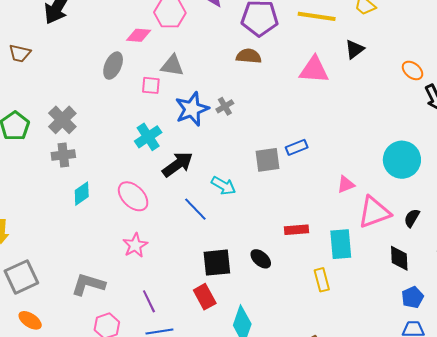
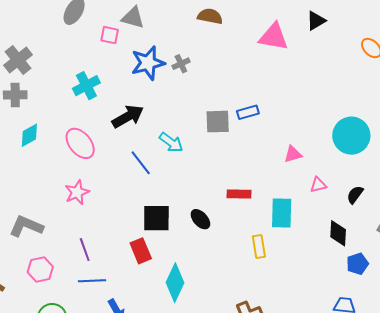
cyan cross: (148, 137) -> (86, 86), moved
pink triangle: (374, 212) -> (318, 185), size x0.5
blue pentagon: (412, 297) -> (357, 264), moved

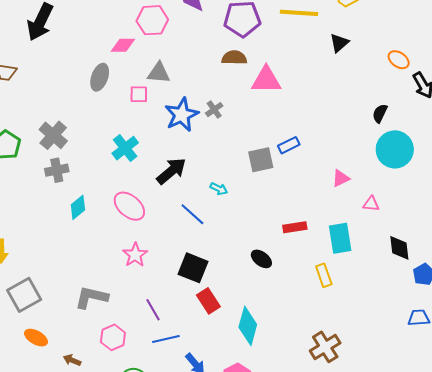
pink triangle: (274, 37) -> (266, 80), moved
cyan arrow: (171, 142) -> (219, 189), size x0.7
pink triangle: (318, 185) -> (371, 204), turned 30
black semicircle: (355, 195) -> (380, 113), moved
black square: (156, 218) -> (193, 268), moved, turned 32

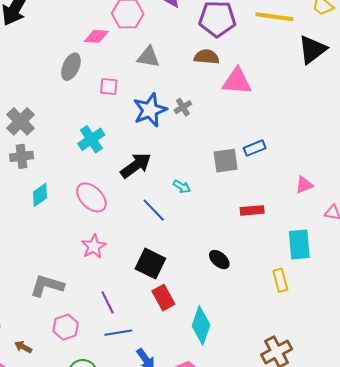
black triangle: (339, 43) -> (312, 50), size x1.5
gray triangle: (159, 73) -> (148, 57), moved
red rectangle: (295, 227) -> (252, 210), moved

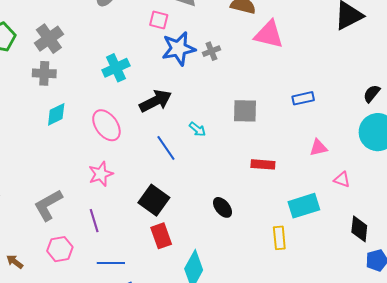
pink square: (109, 87) -> (159, 20), moved
blue rectangle: (255, 148) -> (303, 98), moved
cyan rectangle: (299, 245) -> (304, 206), turned 68
gray L-shape: (47, 286) -> (48, 205), turned -56
purple line: (108, 302) -> (94, 221), moved

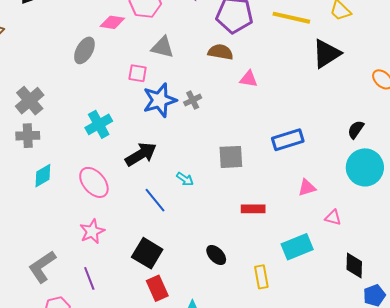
pink triangle: (269, 34) -> (249, 79), size x0.6
blue rectangle: (303, 98) -> (288, 140), size x1.4
yellow rectangle: (279, 238) -> (261, 277), moved

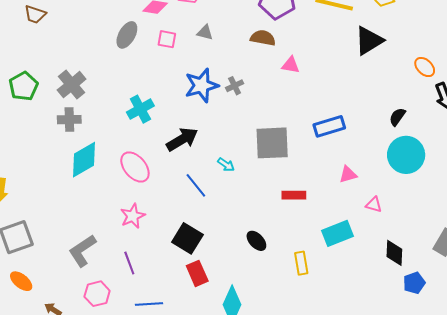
gray triangle: (162, 47) -> (205, 32), size x0.7
pink square: (138, 73) -> (167, 39), moved
gray square: (231, 157) -> (272, 143), size x1.4
cyan diamond: (43, 176) -> (84, 160), size x1.5

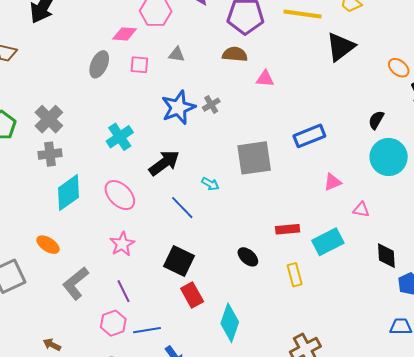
red rectangle: (294, 195) -> (288, 229), moved
orange ellipse: (21, 281) -> (48, 245), moved
pink hexagon: (97, 294) -> (113, 323), moved

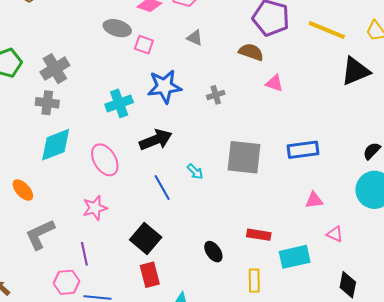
gray ellipse: (99, 64) -> (117, 28), turned 68
pink square: (139, 65) -> (144, 45), moved
blue star: (178, 107) -> (164, 87), moved

